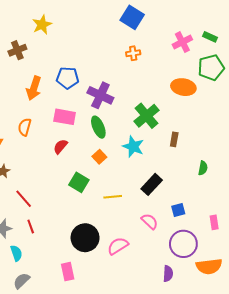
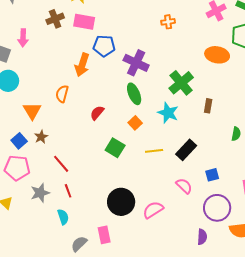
orange arrow: (34, 88) -> (82, 65), moved
pink rectangle: (65, 117) -> (84, 22), moved
yellow line: (113, 197) -> (154, 151), moved
cyan semicircle: (16, 253) -> (63, 217), moved
gray semicircle: (22, 281) -> (79, 244), moved

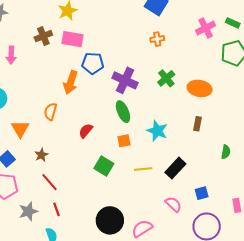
orange ellipse: (217, 55) -> (200, 88), moved
green cross: (181, 83) -> (166, 78), moved, size x0.7
orange square: (135, 123) -> (124, 141), turned 32
brown star: (41, 137) -> (41, 155), moved

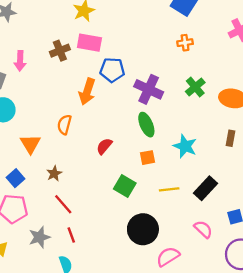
brown cross: (43, 36) -> (60, 51), moved
black circle: (110, 220) -> (143, 229), moved

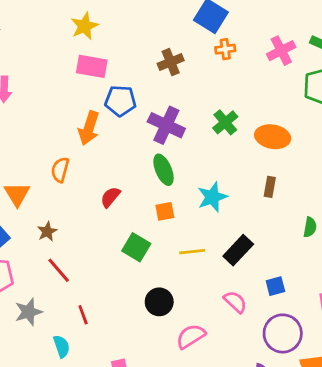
orange cross: (185, 43) -> (225, 49), moved
brown cross: (60, 51) -> (171, 62), moved
cyan star: (185, 146) -> (212, 197), turned 30
black circle: (143, 229) -> (159, 302), size x0.7
red line: (71, 235) -> (83, 315), moved

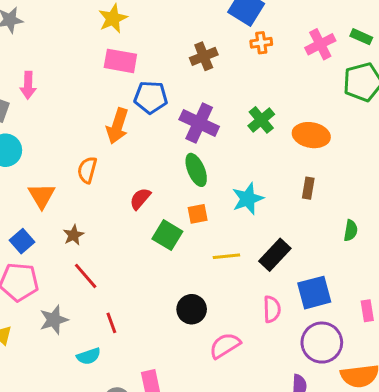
green square: (136, 247) -> (167, 235), moved
blue square: (275, 286) -> (314, 293), size x1.6
pink semicircle: (235, 302) -> (272, 309), turned 45
cyan semicircle: (62, 346) -> (89, 356), turned 90

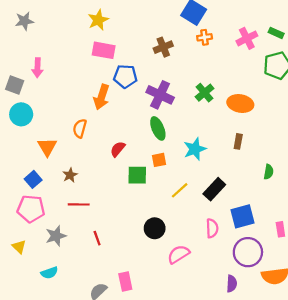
green square: (167, 235) -> (137, 175), turned -30
yellow line: (226, 256) -> (180, 190), turned -36
red line: (86, 276) -> (79, 204), turned -48
cyan semicircle: (89, 356) -> (49, 273), moved

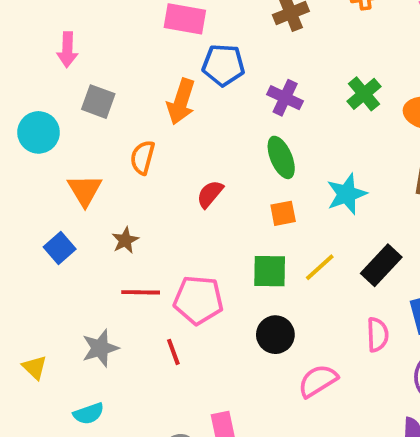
gray square: (15, 85) -> (98, 102), moved
purple cross: (160, 95) -> (285, 98), size x0.7
green square: (137, 175) -> (270, 271), moved
pink pentagon: (31, 209) -> (198, 300), moved

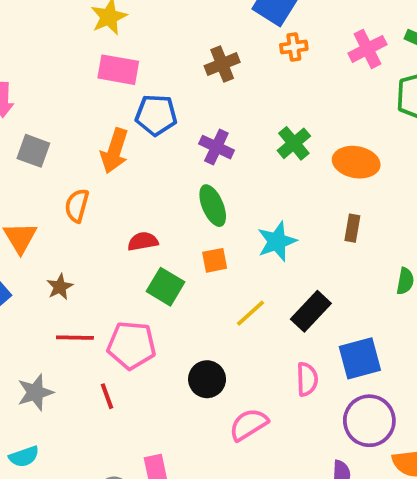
red semicircle: (210, 194) -> (143, 241), turned 40
green square: (270, 271) -> (166, 287), moved, turned 30

